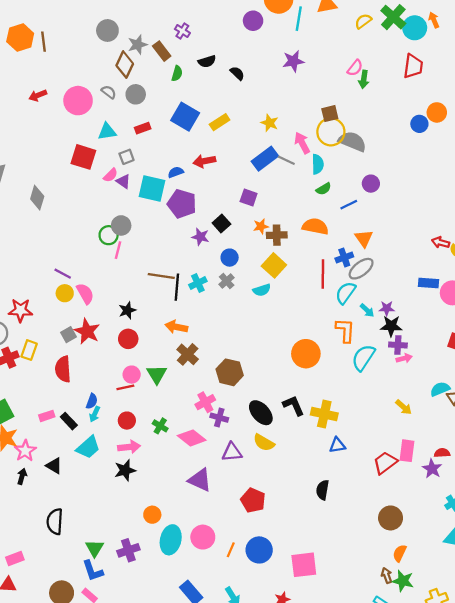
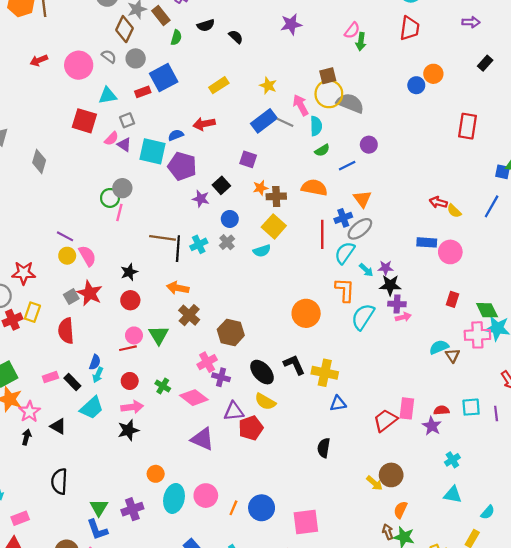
blue square: (185, 117) -> (164, 78), moved, turned 32
yellow arrow: (404, 407) -> (374, 483), moved
red pentagon: (253, 500) -> (251, 428), moved, turned 30

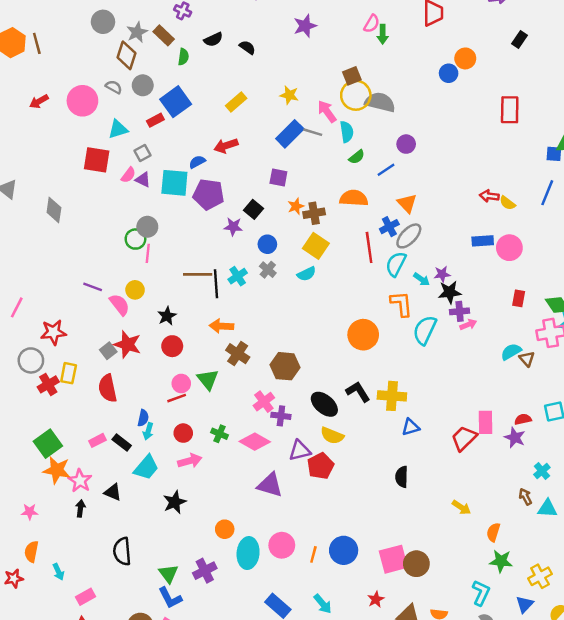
yellow circle: (67, 256) -> (135, 290), moved
black star: (128, 430) -> (175, 502), moved
brown circle: (391, 475) -> (416, 564), moved
brown arrow: (388, 532) -> (525, 497), moved

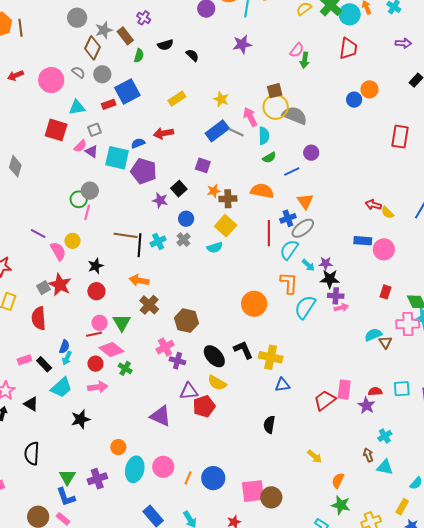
pink diamond: (255, 442) -> (111, 349), moved

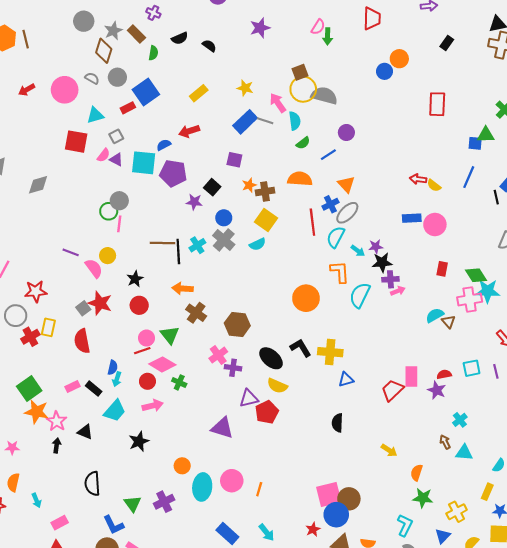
gray diamond: (15, 166) -> (38, 185), turned 65
gray cross: (184, 240) -> (224, 240), size x1.5
blue circle: (213, 478) -> (336, 515), moved
blue L-shape: (66, 497) -> (113, 525), moved

